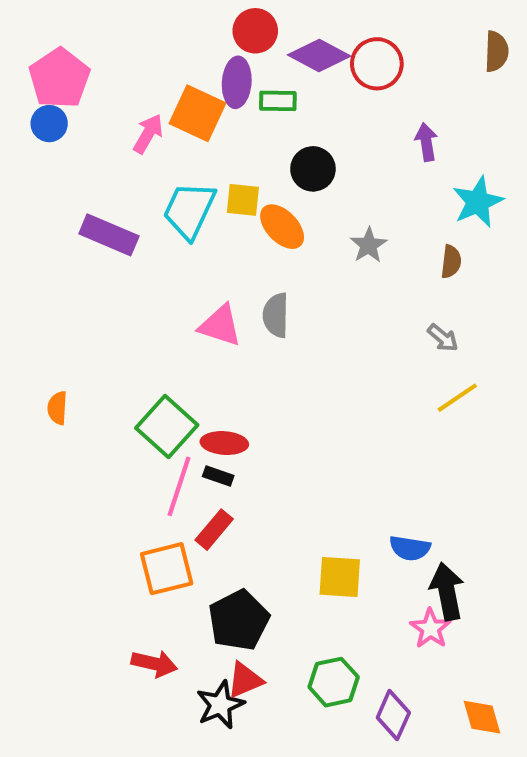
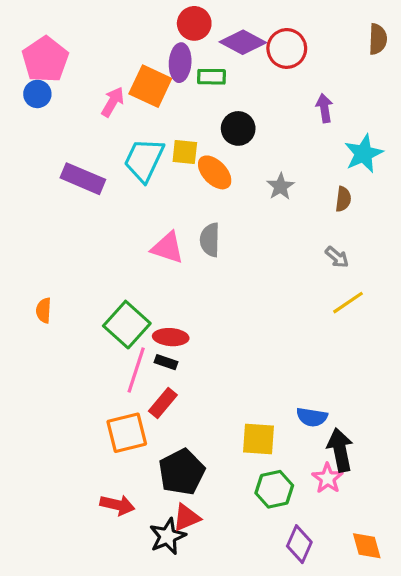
green hexagon: (334, 682) -> (274, 489), moved

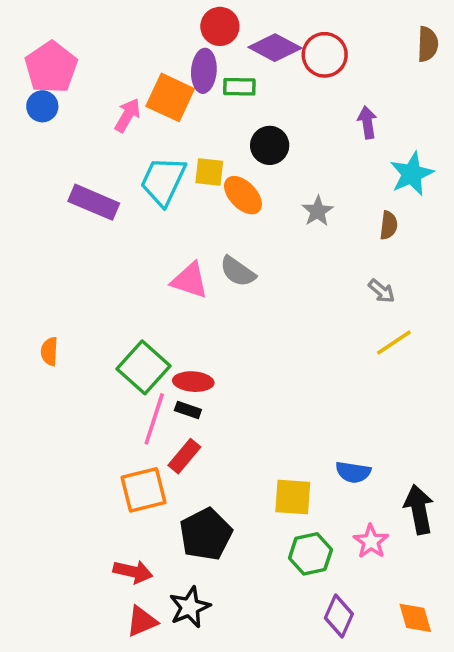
gray semicircle: (210, 240) -> (238, 271), turned -56
black arrow: (340, 450) -> (419, 509), moved
red triangle: (186, 517) -> (142, 621), moved

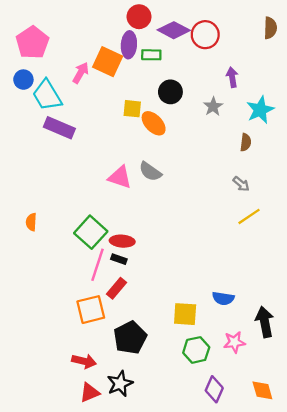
blue circle: (42, 106) -> (23, 80), moved
cyan trapezoid: (163, 181) -> (47, 95), moved, turned -56
gray star: (318, 211) -> (213, 106), moved
pink star: (371, 541) -> (234, 342), turned 30

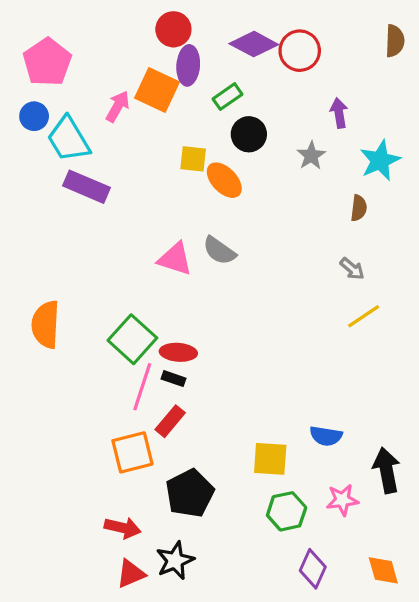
red circle: (139, 17) -> (173, 29), moved
green rectangle: (151, 55) -> (228, 97), moved, turned -36
orange semicircle: (31, 222) -> (46, 324), size x1.8

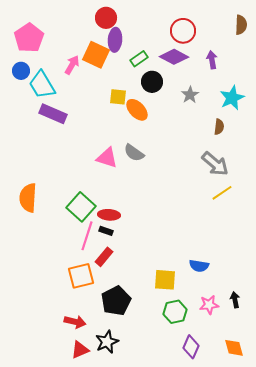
purple diamond: (254, 44) -> (174, 57), moved
purple arrow: (339, 113) -> (212, 60), moved
gray arrow: (352, 269) -> (215, 164), size x1.8
black arrow: (387, 470) -> (235, 300), moved, size x0.6

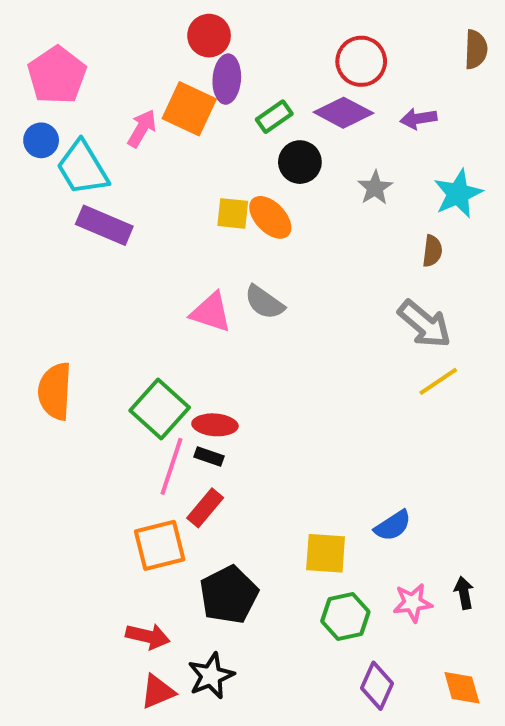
purple arrow: (212, 60) -> (418, 119), turned -90
yellow square: (118, 97) -> (233, 213), moved
blue semicircle: (199, 266) -> (393, 526), turned -42

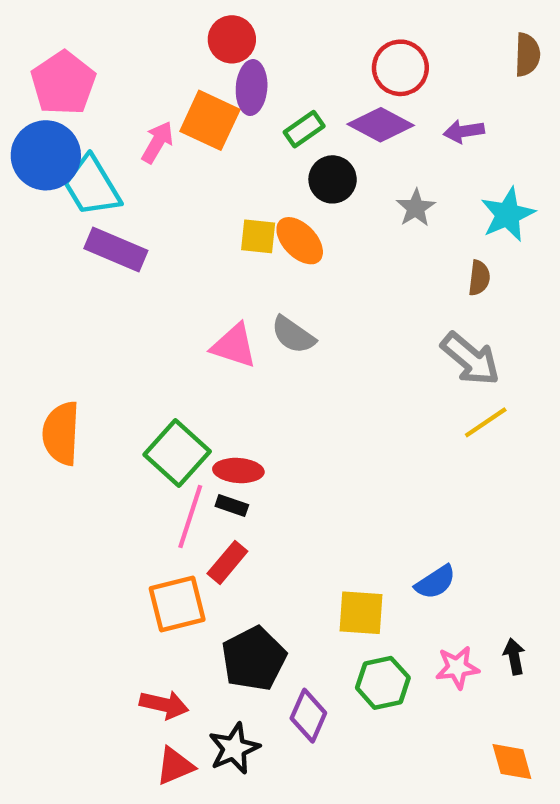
blue circle: (41, 140) -> (46, 155), size x1.8
purple diamond: (377, 686) -> (308, 716), moved

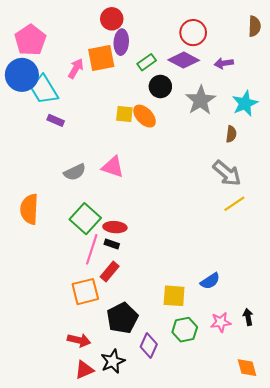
orange square: (210, 120) -> (101, 58), turned -36
gray star: (416, 208) -> (201, 100), size x1.6
purple rectangle: (116, 249) -> (56, 120), size x0.6
gray semicircle: (293, 335) -> (75, 172), moved, turned -60

